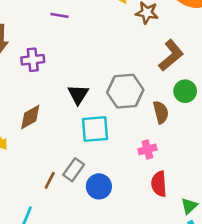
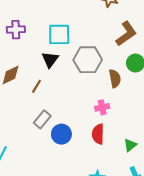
cyan square: (95, 129) -> (59, 34), moved
brown line: (50, 180) -> (37, 86), moved
red semicircle: (159, 184) -> (98, 134), moved
green triangle: (189, 206) -> (130, 145), moved

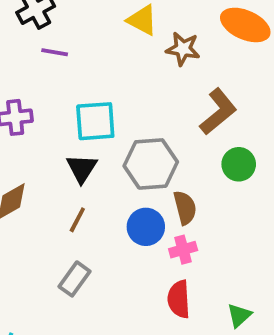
brown semicircle: (115, 78) -> (185, 208), moved
brown line: (37, 86) -> (77, 220), moved
blue circle: (61, 134) -> (146, 227), moved

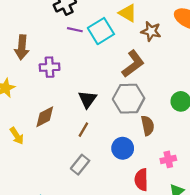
brown L-shape: (218, 112) -> (133, 64), moved
cyan square: (95, 121) -> (101, 31), moved, turned -30
blue circle: (146, 227) -> (123, 148), moved
pink cross: (183, 250) -> (168, 159), moved

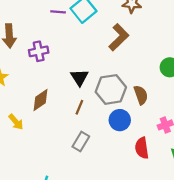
gray hexagon: (129, 99) -> (111, 89), moved

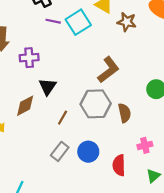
brown L-shape: (119, 37) -> (108, 70), moved
black triangle: (79, 77) -> (48, 87), moved
blue circle: (120, 120) -> (88, 152), moved

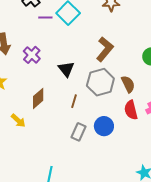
purple cross: (29, 58) -> (32, 55), turned -30
black triangle: (48, 87) -> (66, 69), moved
red semicircle: (119, 165) -> (131, 110), moved

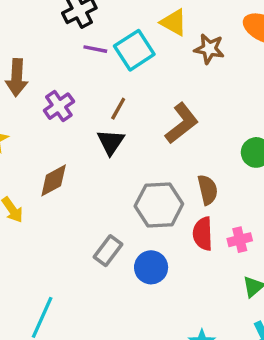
gray hexagon: (100, 82) -> (159, 205), moved
brown line: (74, 101) -> (118, 109), moved
blue circle: (104, 126) -> (151, 267), moved

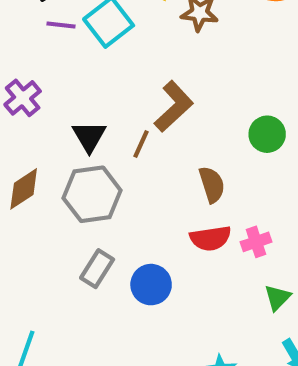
brown line: (118, 109) -> (141, 144), moved
gray hexagon: (159, 205) -> (92, 194), moved
red semicircle: (203, 234) -> (210, 238), turned -92

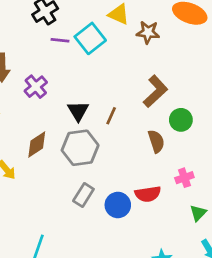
brown L-shape: (174, 106) -> (155, 91), moved
green circle: (267, 134) -> (181, 120), moved
red semicircle: (210, 238) -> (148, 194), moved

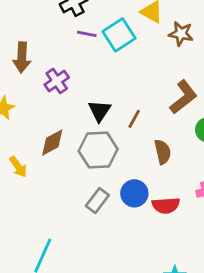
brown semicircle: (156, 141) -> (163, 152), moved
blue circle: (118, 205) -> (134, 193), moved

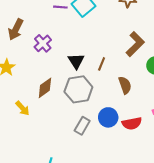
brown arrow: (22, 57) -> (16, 29), turned 30

